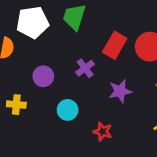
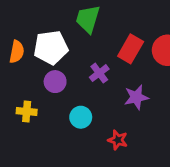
white pentagon: (33, 22) -> (51, 47), moved

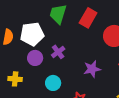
red rectangle: (131, 49) -> (88, 18), moved
purple cross: (99, 73) -> (58, 52), moved

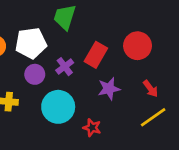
red rectangle: (88, 18) -> (96, 55), moved
cyan circle: (53, 83) -> (58, 107), size x1.6

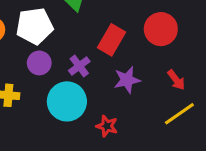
purple cross: (65, 67) -> (79, 66), moved

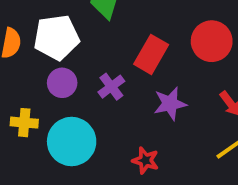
cyan circle: (67, 101) -> (72, 141), moved

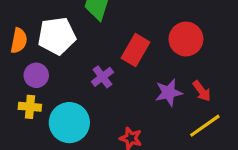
purple circle: (62, 83) -> (36, 75), moved
purple star: (170, 104) -> (169, 93), moved

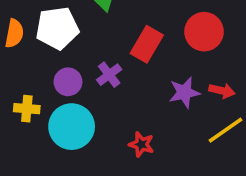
purple circle: (36, 75) -> (68, 82), moved
red arrow: (202, 91) -> (222, 91), turned -40

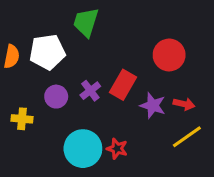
red rectangle: (147, 44) -> (123, 85), moved
purple star: (184, 93) -> (153, 105), turned 30
cyan circle: (72, 127) -> (83, 149), moved

